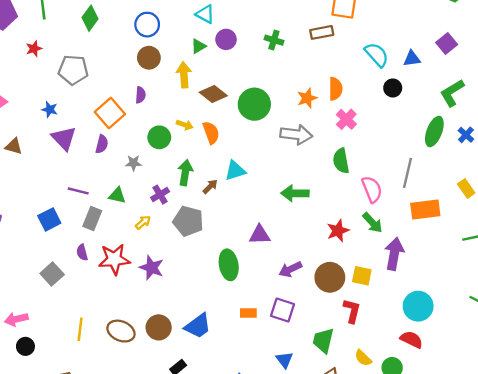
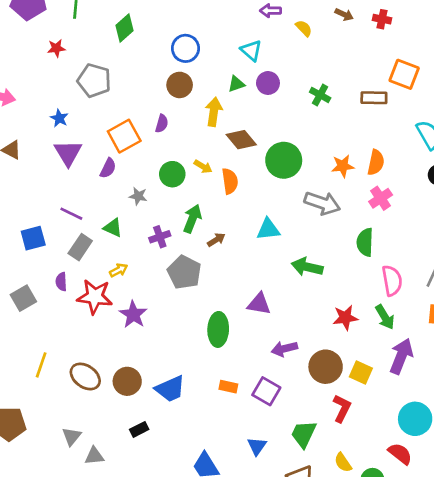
cyan triangle: (235, 171) -> (268, 229), moved
yellow arrow: (143, 222) -> (119, 270), moved

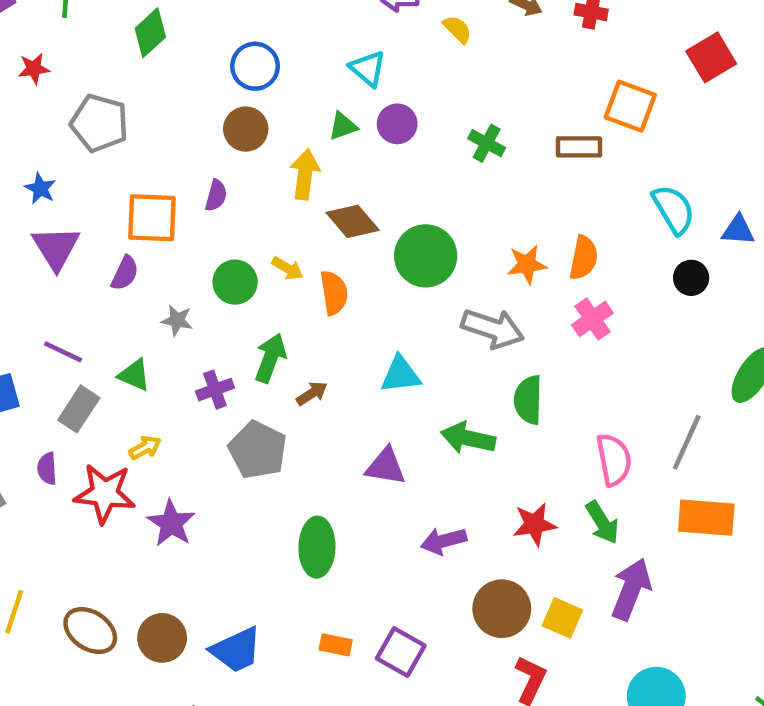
orange square: (124, 136) -> (152, 218), turned 32
green semicircle: (365, 242) -> (528, 400), moved
purple triangle: (259, 304) -> (386, 466), moved
purple arrow: (284, 349) -> (444, 541), moved

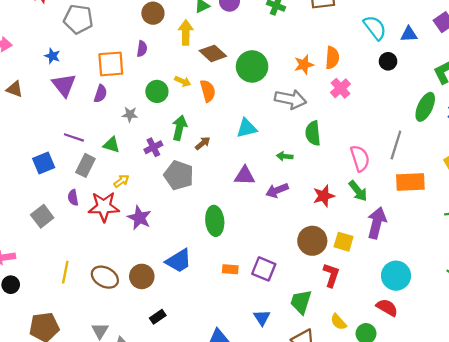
green arrow: (468, 438) -> (285, 156), size x0.6
purple arrow: (444, 541) -> (277, 190), moved
blue trapezoid: (236, 650) -> (179, 261), moved

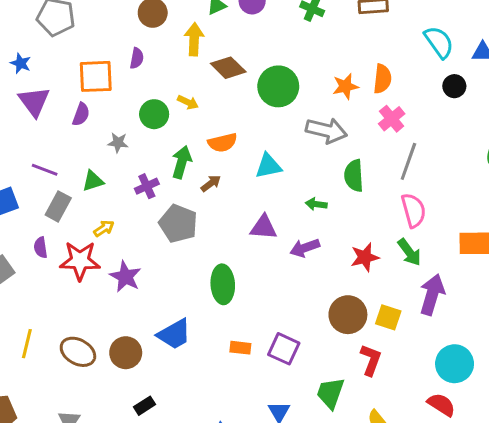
orange semicircle: (208, 91) -> (223, 143), moved, turned 90
green triangle: (112, 145) -> (93, 181), turned -36
gray line: (396, 145) -> (408, 161), moved

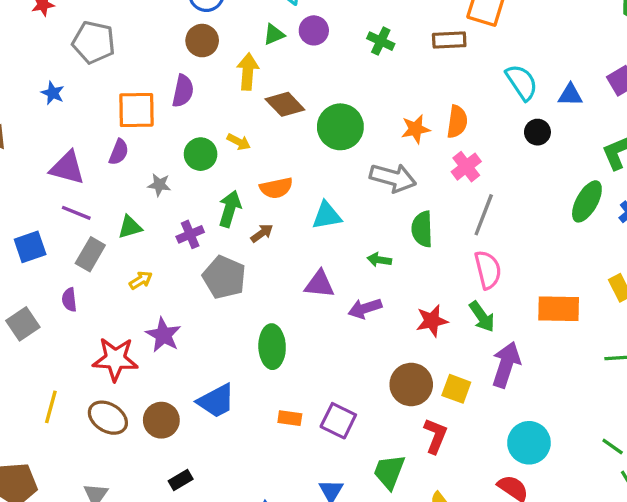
purple semicircle: (137, 58) -> (183, 91), size x1.4
purple triangle: (34, 102) -> (67, 168), moved, turned -40
red star: (80, 261) -> (115, 359), moved

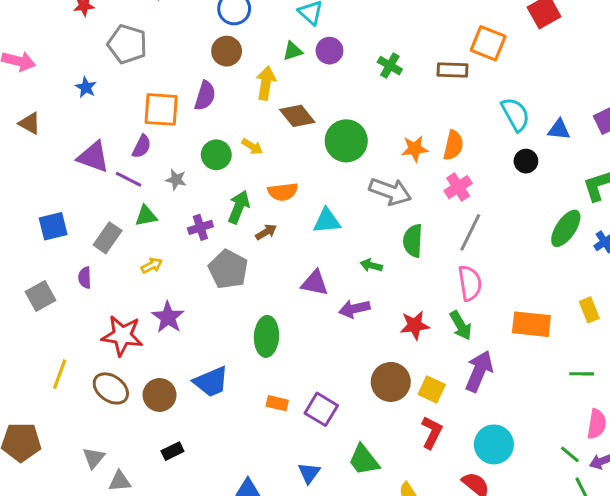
purple line: (76, 213) -> (129, 179), moved
red L-shape: (435, 436) -> (432, 432), moved
green trapezoid: (389, 472) -> (364, 460), turned -64

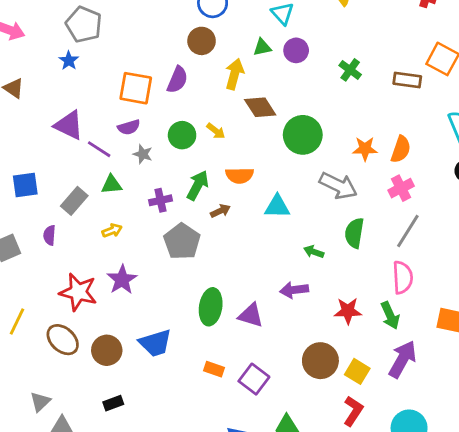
gray pentagon: (127, 44) -> (84, 24), moved
purple semicircle: (142, 146) -> (129, 127), moved, turned 40
purple triangle: (315, 283) -> (251, 315), moved

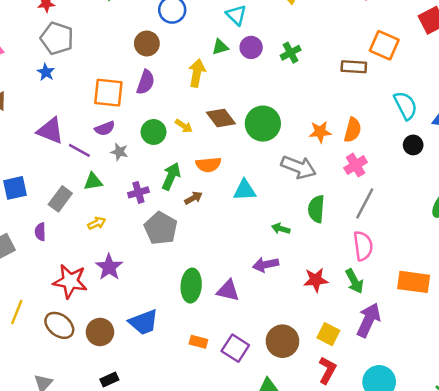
brown circle: (202, 41) -> (147, 43), moved
green cross: (350, 70) -> (291, 53), moved, turned 30
brown diamond: (260, 107) -> (221, 118), moved
brown circle: (320, 361) -> (282, 341), moved

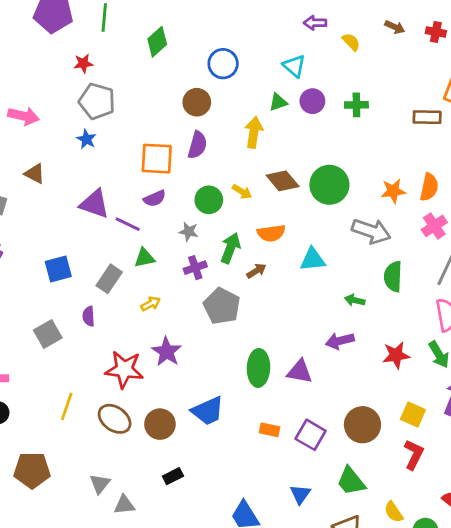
green cross: (291, 53) -> (356, 105), turned 30
gray star: (119, 152) -> (189, 232), moved

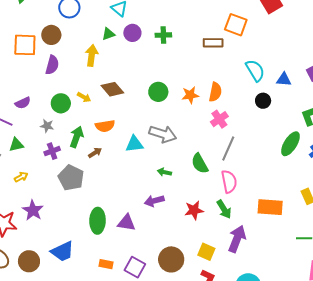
orange square: (157, 159) -> (25, 45), moved
green circle: (329, 185) -> (158, 92), moved, size x0.7
gray arrow: (371, 231) -> (163, 134), moved
green semicircle: (393, 277) -> (200, 163), moved, turned -30

